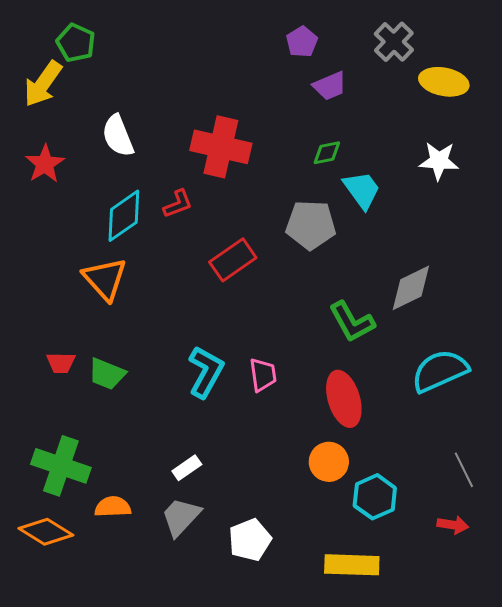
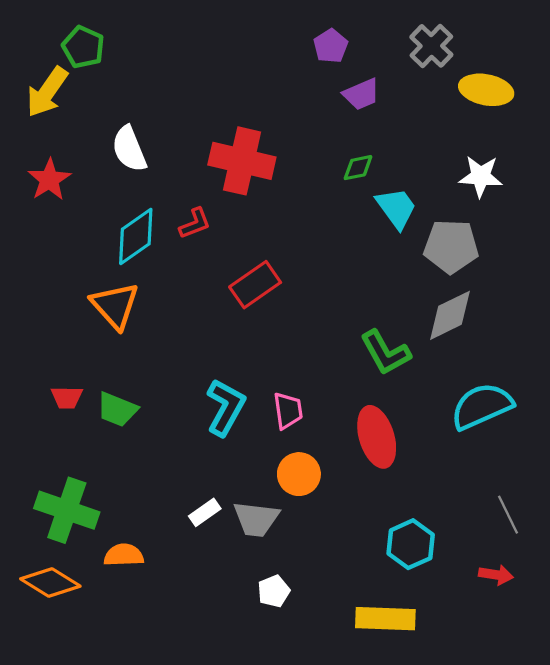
gray pentagon: (311, 225) -> (451, 246), moved
orange circle: (329, 462) -> (299, 474), moved
gray trapezoid: (181, 517) -> (256, 519), moved, turned -126
white pentagon: (250, 540) -> (274, 591), size x0.7

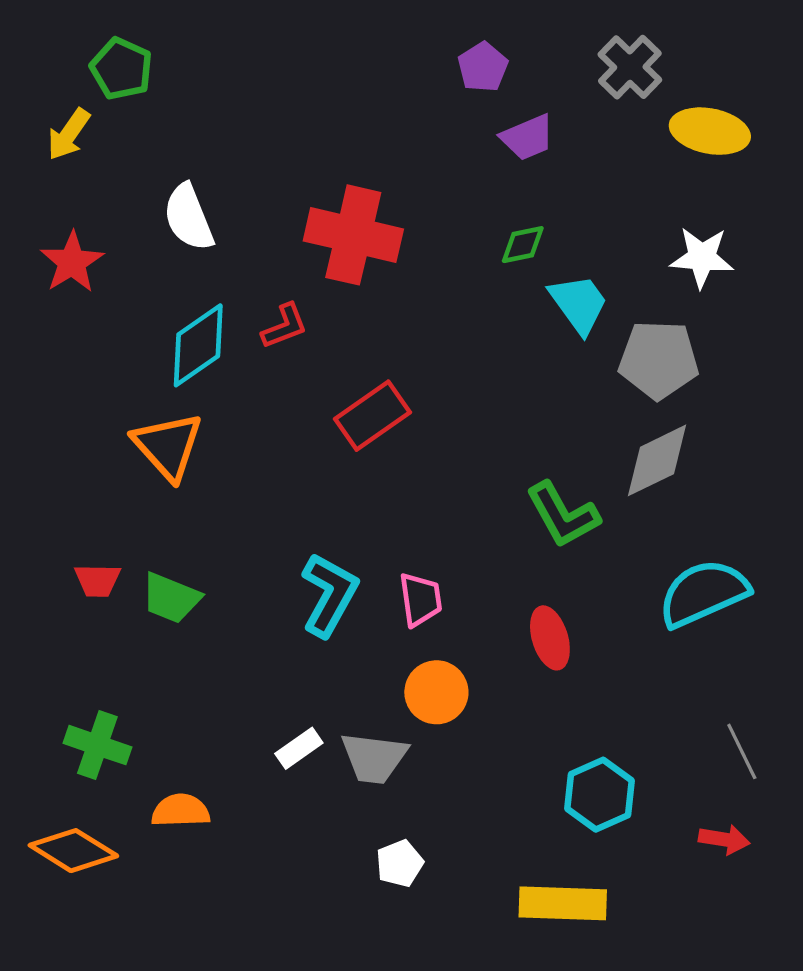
yellow arrow: (47, 92) -> (69, 134), size x0.7
red ellipse: (377, 437) -> (550, 638), size x0.7
green cross: (67, 510) -> (97, 745), size x0.7

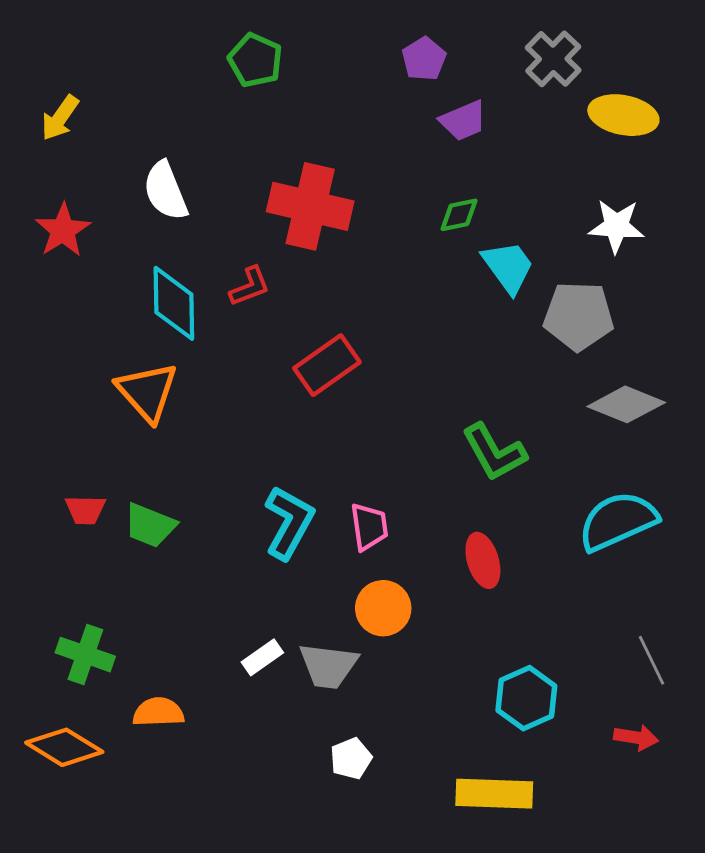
green pentagon: (121, 69) -> (255, 60), moved
cyan diamond: (198, 345) -> (174, 303), turned -56
gray diamond: (657, 460) -> (626, 404), moved, turned 48

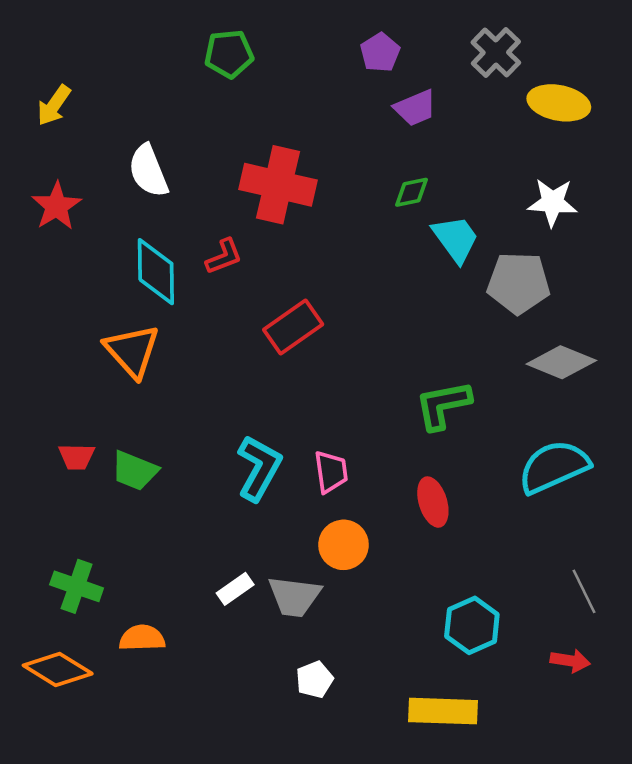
green pentagon: (255, 60) -> (229, 54), turned -30
green L-shape: (494, 452) -> (443, 405), turned 108

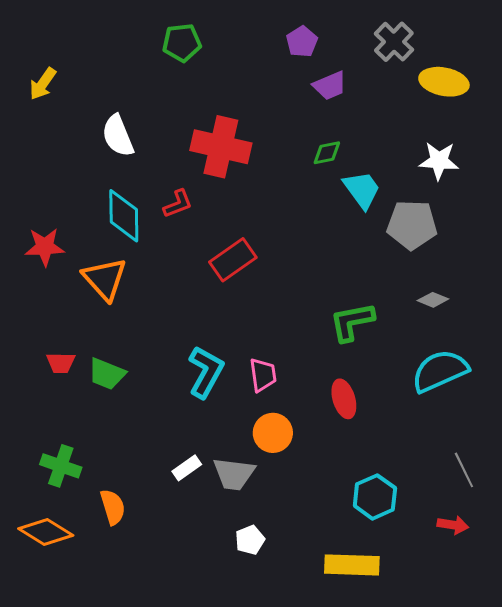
red star: (56, 206) -> (45, 247), moved, turned 30
gray diamond: (561, 362) -> (433, 300), moved, size x0.6
orange semicircle: (142, 638) -> (113, 507), turned 75

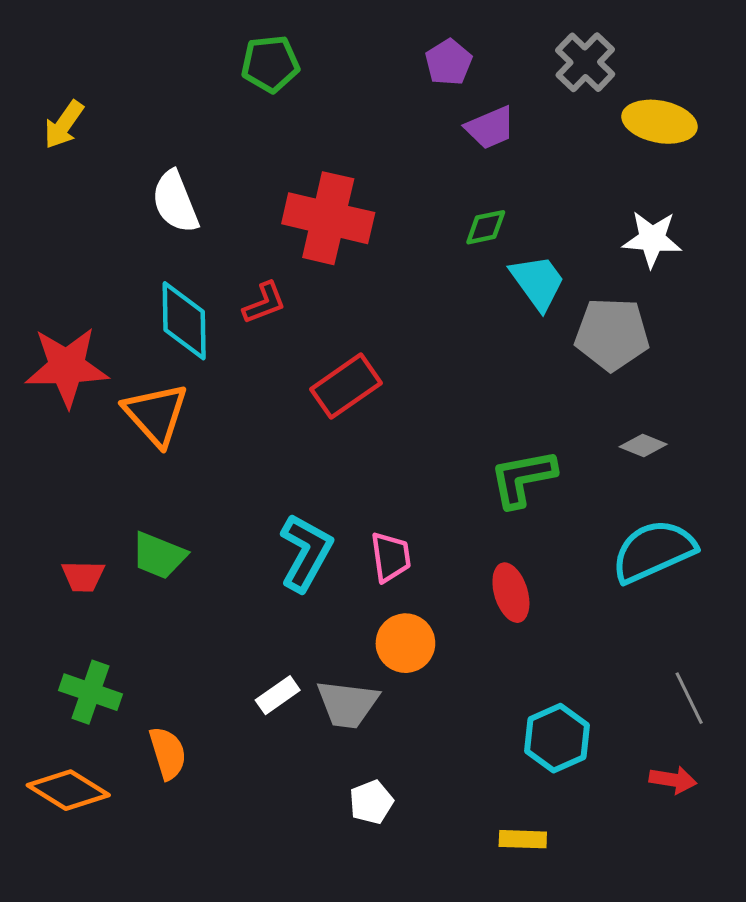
red star: (45, 247) -> (67, 367), size x1.4
red trapezoid: (61, 363) -> (83, 576), moved
yellow rectangle: (352, 565) -> (523, 839), size x0.6

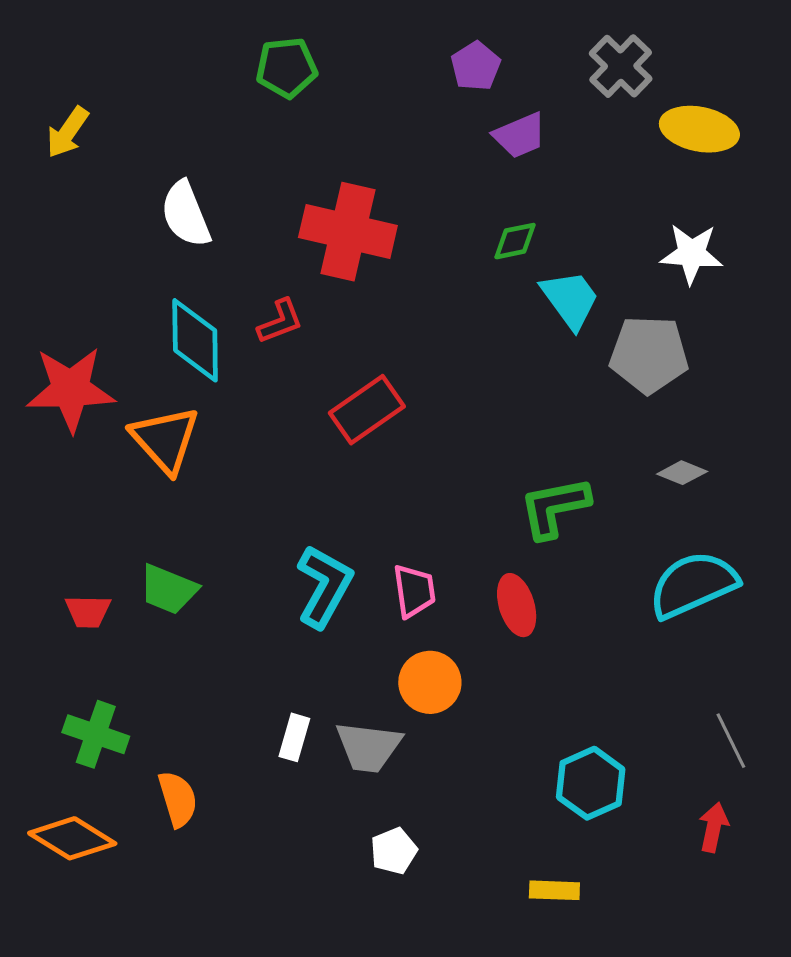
red ellipse: (511, 593) -> (517, 605), moved
white rectangle: (278, 695) -> (294, 737), turned -39
red arrow: (673, 780) -> (714, 827), turned -87

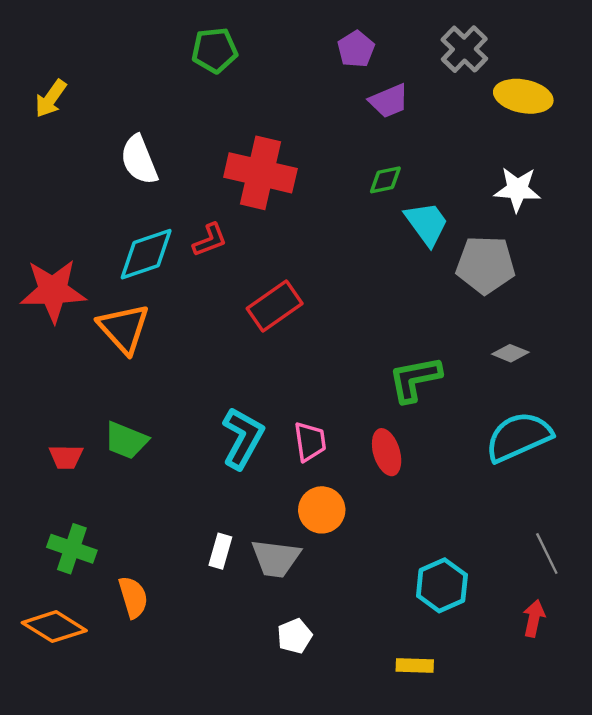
cyan diamond: (195, 340) -> (146, 254), turned 72

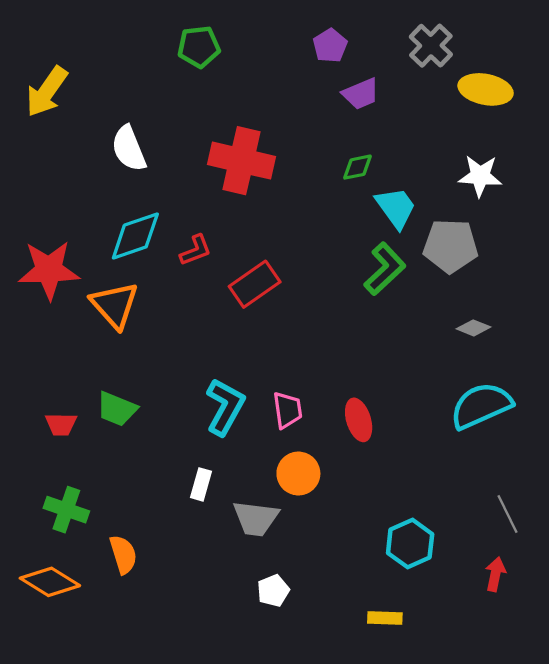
yellow arrow: (51, 99) -> (47, 92), size x1.4
red L-shape: (210, 240) -> (196, 250), moved
green L-shape: (415, 379) -> (385, 269), moved, turned 148
white rectangle: (220, 551) -> (201, 484), moved

